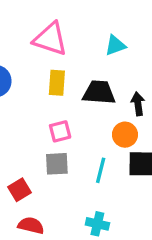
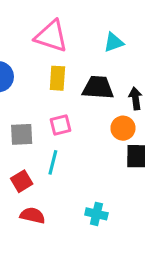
gray square: (57, 164) -> (22, 134), moved
cyan line: (101, 170) -> (53, 162), moved

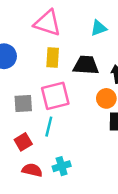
pink square: (61, 125) -> (55, 96), size x1.6
cyan cross: (96, 214) -> (62, 166), moved, turned -30

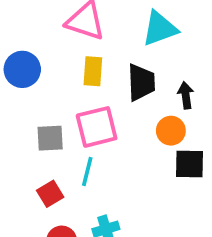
cyan triangle: (99, 28) -> (160, 29), size x1.5
black trapezoid: (86, 65) -> (141, 82), turned 84

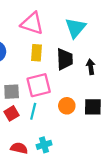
cyan triangle: (160, 29) -> (75, 28), turned -30
orange circle: (171, 131) -> (67, 106), moved
red square: (50, 194) -> (12, 113), moved

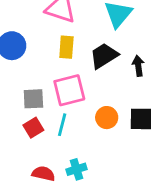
black trapezoid: (65, 59) -> (104, 56), turned -120

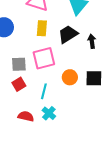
cyan line: (62, 125) -> (44, 91), moved
cyan cross: (77, 169) -> (49, 113), turned -32

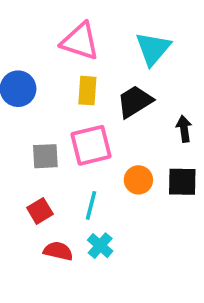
black arrow: (92, 41) -> (184, 129), moved
red square: (19, 84) -> (40, 211), moved

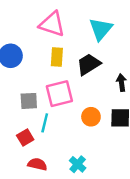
cyan line: (91, 205) -> (45, 123), moved
cyan cross: (100, 246) -> (78, 164), moved

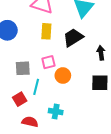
pink square: (59, 94) -> (48, 62), size x0.6
orange circle: (91, 117) -> (63, 76), moved
cyan cross: (78, 164) -> (56, 112), moved, turned -32

